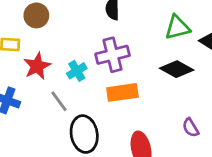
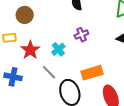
purple cross: (112, 55) -> (81, 35), size x0.6
orange rectangle: (122, 92) -> (92, 73), moved

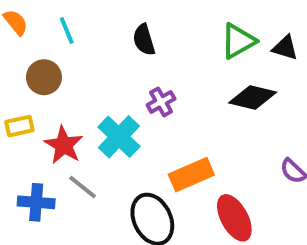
cyan cross: (58, 49) -> (119, 137), size x1.5
gray line: (49, 72) -> (83, 187), moved

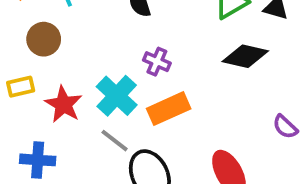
purple cross: (161, 102) -> (157, 62), turned -36
orange rectangle: (191, 175) -> (169, 109), moved
gray line: (83, 187) -> (115, 141), moved

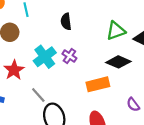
cyan cross: (117, 96) -> (45, 57), moved
orange rectangle: (169, 109) -> (98, 84), moved

